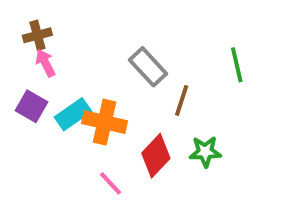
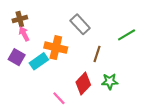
green line: (237, 65) -> (127, 35), turned 72
gray rectangle: (148, 67) -> (80, 24), moved
orange cross: (105, 122) -> (56, 48), moved

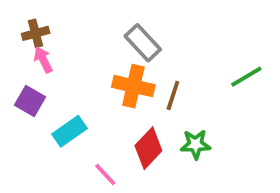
green line: (127, 35) -> (246, 77), moved
orange cross: (56, 48) -> (133, 86), moved
cyan rectangle: (39, 61) -> (69, 131), moved

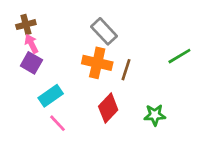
purple square: (30, 101) -> (31, 63), moved
green star: (196, 144) -> (155, 115), moved
pink line: (105, 174) -> (57, 123), moved

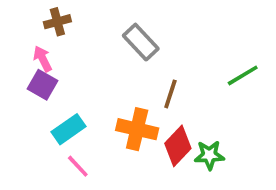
brown cross: (26, 25) -> (57, 22), moved
orange cross: (97, 63) -> (137, 129), moved
red diamond: (108, 108) -> (178, 146), moved

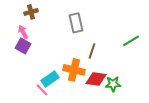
gray rectangle: (141, 42) -> (76, 23), turned 30
cyan rectangle: (69, 129) -> (50, 79), moved
red diamond: (178, 146) -> (96, 79), turned 55

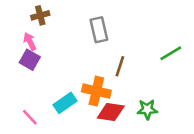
red diamond: (96, 79) -> (111, 112), moved
pink line: (42, 90) -> (30, 117), moved

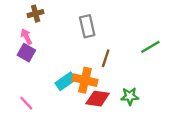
cyan rectangle: (65, 103) -> (65, 81), moved

